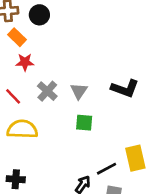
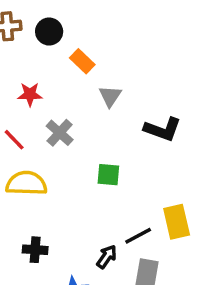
orange rectangle: (17, 37) -> (82, 61), moved
gray triangle: (79, 91) -> (110, 96), moved
black cross: (16, 179) -> (35, 250), moved

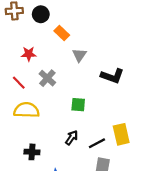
black arrow: (107, 257) -> (72, 138), moved

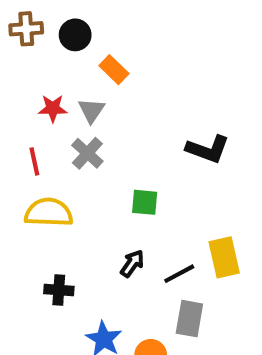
gray triangle: (79, 55) -> (91, 110), moved
red line: (19, 83) -> (34, 161), turned 32

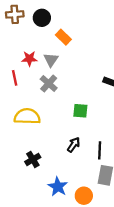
red line: (34, 161) -> (15, 78), moved
black line: (179, 274) -> (100, 150), turned -60
black cross: (59, 290) -> (33, 159), turned -35

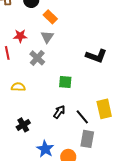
gray triangle: (51, 60) -> (47, 37), moved
yellow semicircle: (27, 116) -> (18, 87), size x0.6
black line: (100, 150) -> (82, 117), turned -42

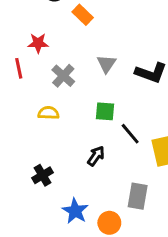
gray triangle: (47, 37) -> (106, 64), moved
yellow semicircle: (18, 87) -> (48, 113), moved
black line: (82, 117) -> (130, 134), moved

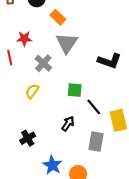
gray triangle: (106, 64) -> (67, 43), moved, size x1.5
yellow semicircle: (48, 113) -> (32, 91), turned -56
gray rectangle: (138, 196) -> (96, 142), moved

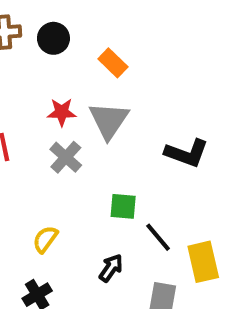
orange rectangle: (58, 17) -> (113, 63), moved
red star: (24, 39) -> (62, 112), moved
yellow semicircle: (32, 91) -> (45, 239), moved

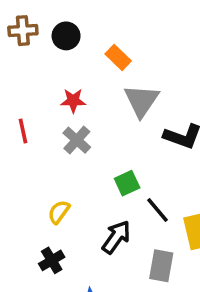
gray triangle: (109, 120) -> (141, 101), moved
green square: (123, 206) -> (127, 183), turned -30
black arrow: (111, 268) -> (116, 237), size x1.4

